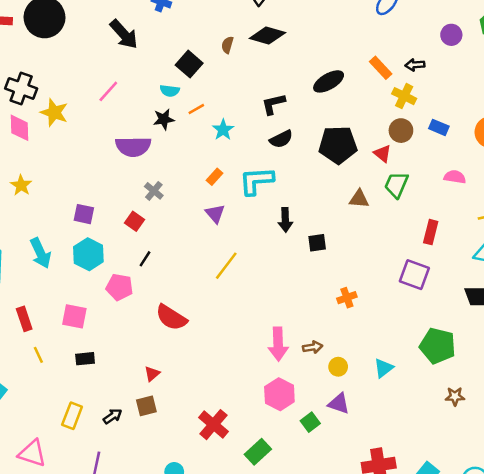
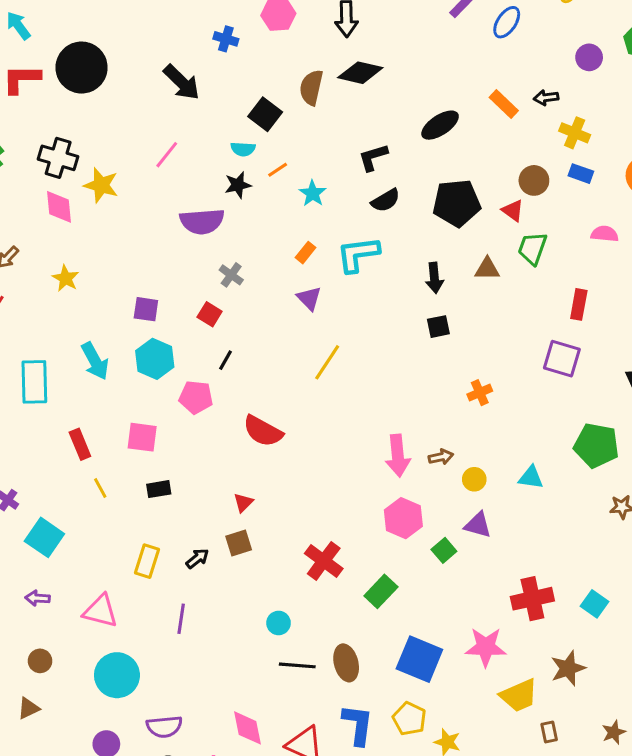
brown semicircle: (227, 45) -> (311, 87), size x1.6
yellow cross: (404, 96) -> (575, 133), moved
black arrow: (285, 220) -> (434, 278), moved
cyan triangle: (384, 368) -> (531, 477), turned 50

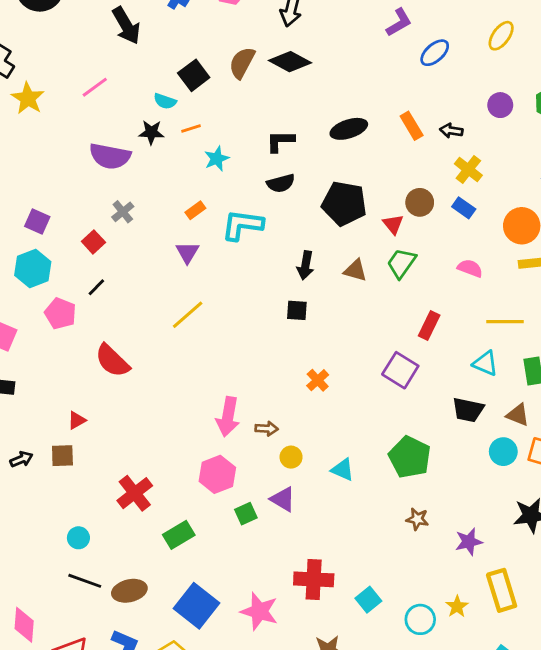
orange cross: (480, 393) -> (318, 380), turned -35
brown ellipse: (346, 663) -> (129, 591), turned 76

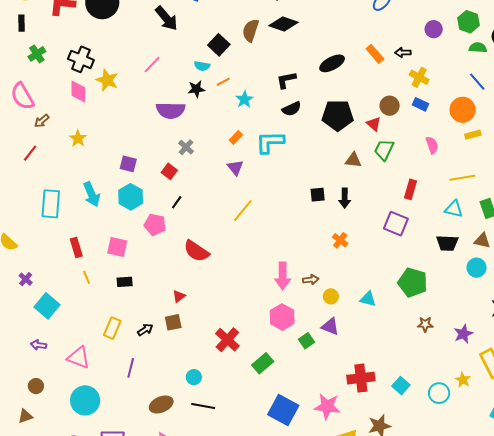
black arrow: (305, 265) -> (345, 198), moved
pink semicircle: (470, 268) -> (432, 145), turned 60
brown ellipse: (129, 591) -> (161, 404), moved

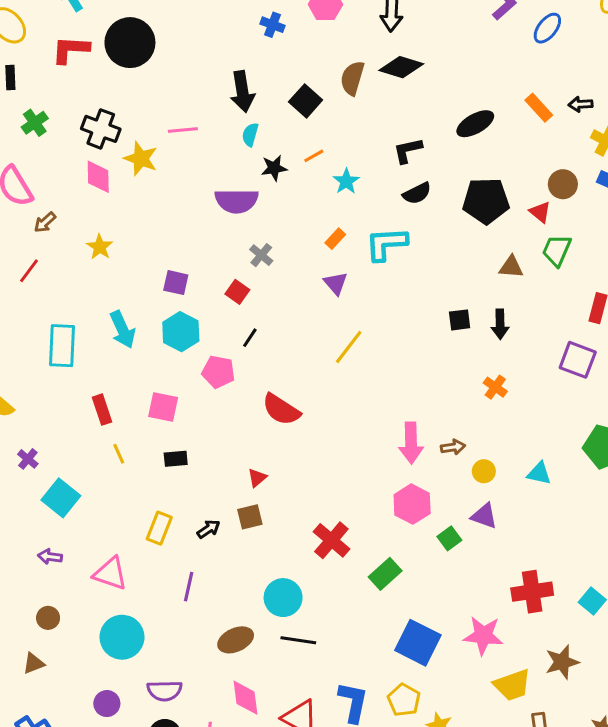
black arrow: (166, 18) -> (242, 92), moved, turned 32
pink line: (152, 65) -> (183, 130), moved, turned 42
cyan semicircle: (202, 66) -> (250, 135), moved, turned 98
cyan circle: (194, 377) -> (283, 598), size x1.6

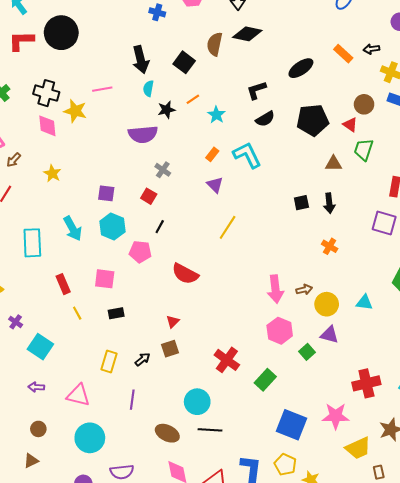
cyan L-shape: (386, 244) -> (247, 155), turned 72
yellow circle: (484, 471) -> (327, 304), size x1.5
brown ellipse: (236, 640) -> (167, 433), turned 55

